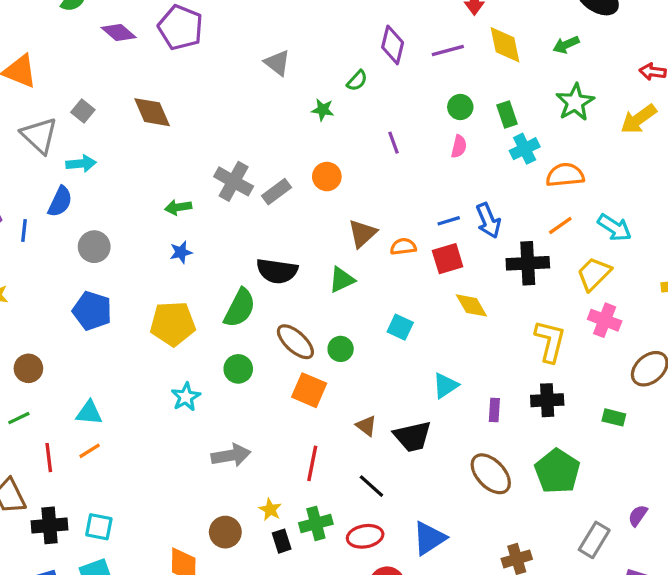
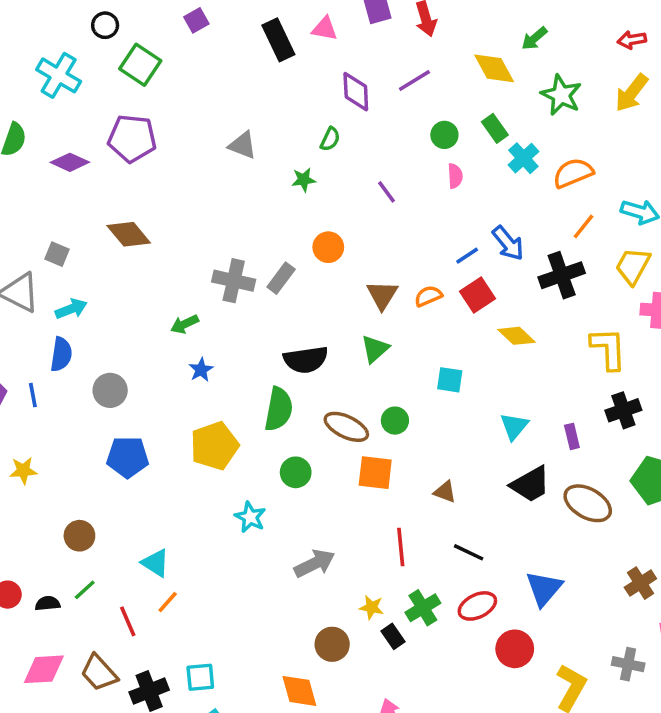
yellow diamond: (505, 45) -> (494, 68), moved
cyan triangle: (89, 413) -> (155, 563), turned 44
black trapezoid: (412, 436) -> (530, 484), moved

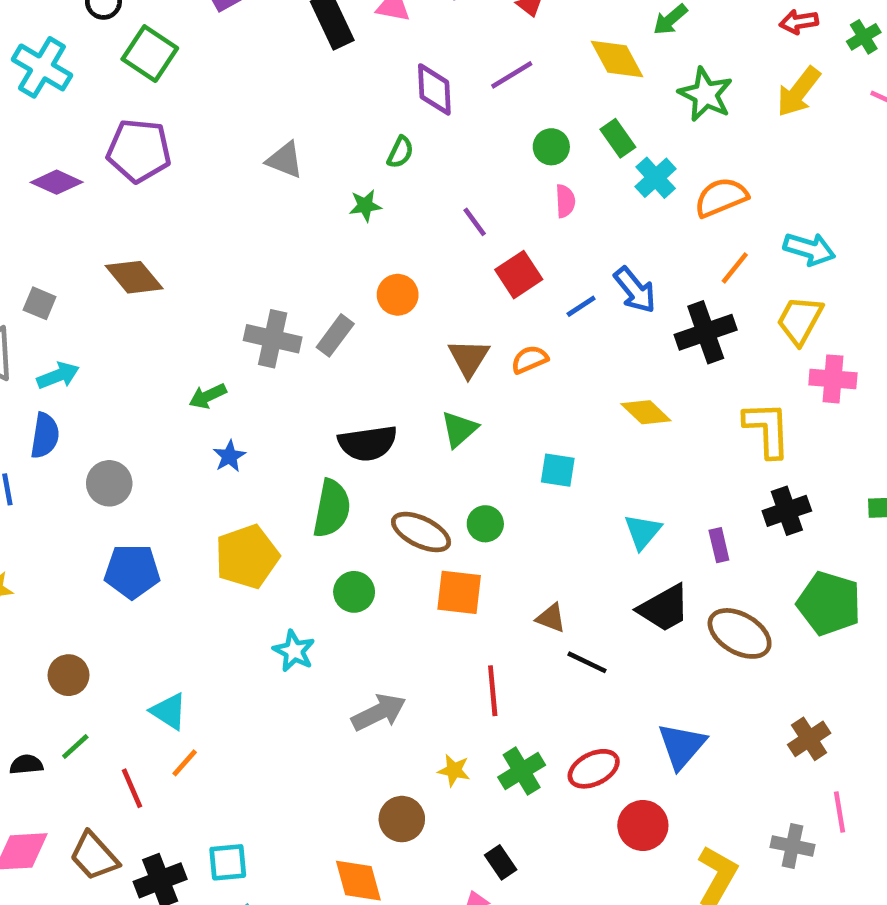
red square: (478, 295) -> (519, 275), moved
black line: (469, 552) -> (587, 662), moved
black rectangle: (393, 636) -> (501, 862), moved

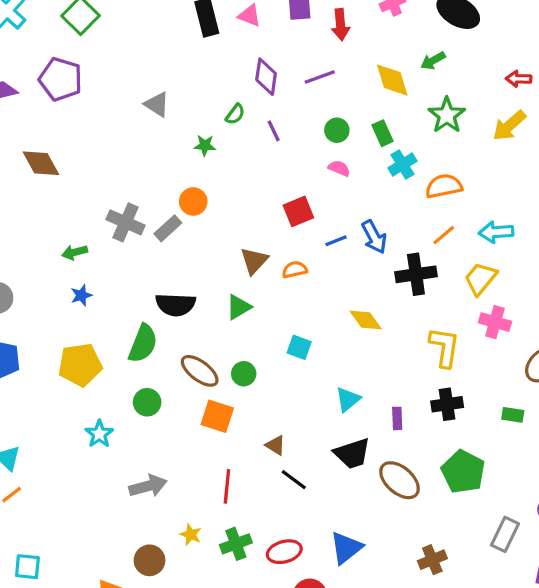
pink semicircle: (565, 201) -> (339, 168), turned -75
purple line: (475, 222) -> (274, 131), moved
cyan arrow: (809, 249) -> (496, 232), turned 148
orange circle: (398, 295) -> (193, 201), moved

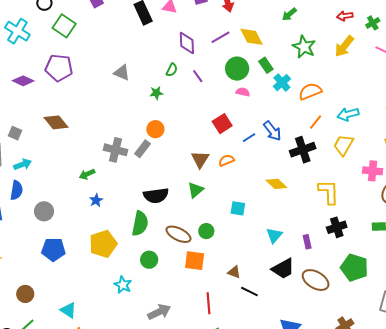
yellow diamond: (392, 80) -> (252, 37), moved
green circle: (337, 130) -> (237, 69), size x1.5
pink cross: (495, 322) -> (373, 171), moved

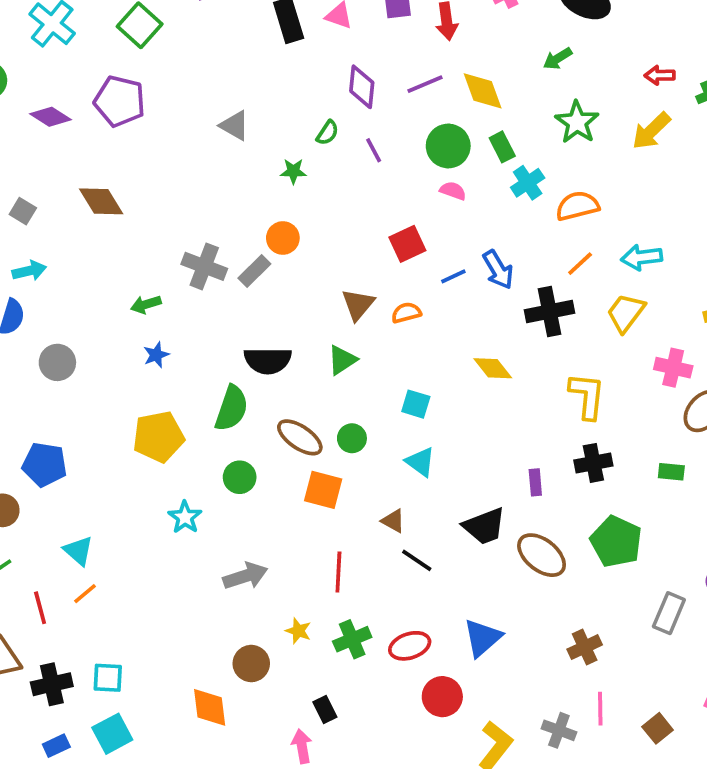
cyan triangle: (274, 235) -> (420, 462), moved, turned -42
blue pentagon: (53, 249) -> (44, 465), moved

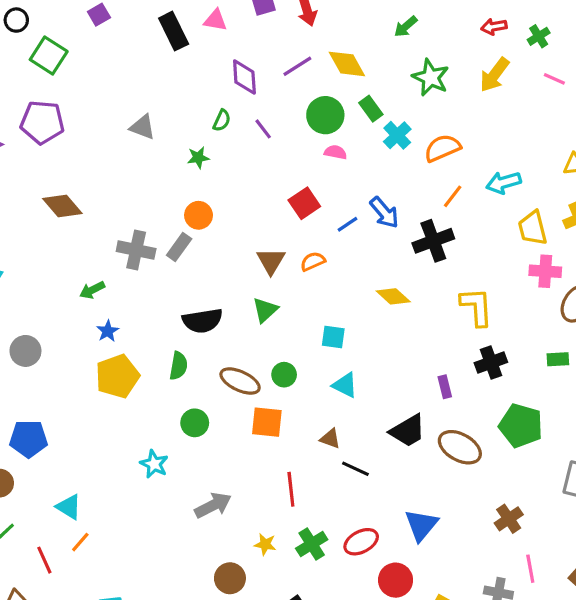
brown diamond: (101, 201) -> (62, 206), moved
yellow trapezoid: (626, 313) -> (533, 228), moved, turned -42
green semicircle: (232, 408) -> (178, 366), size x0.7
yellow pentagon: (158, 437) -> (117, 376), moved

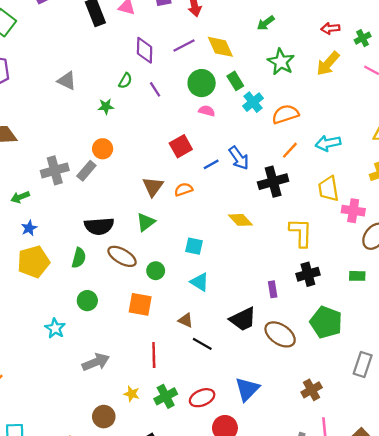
yellow trapezoid: (533, 228) -> (328, 189), moved
gray cross: (136, 250) -> (55, 170), turned -32
brown ellipse: (240, 381) -> (122, 256), moved

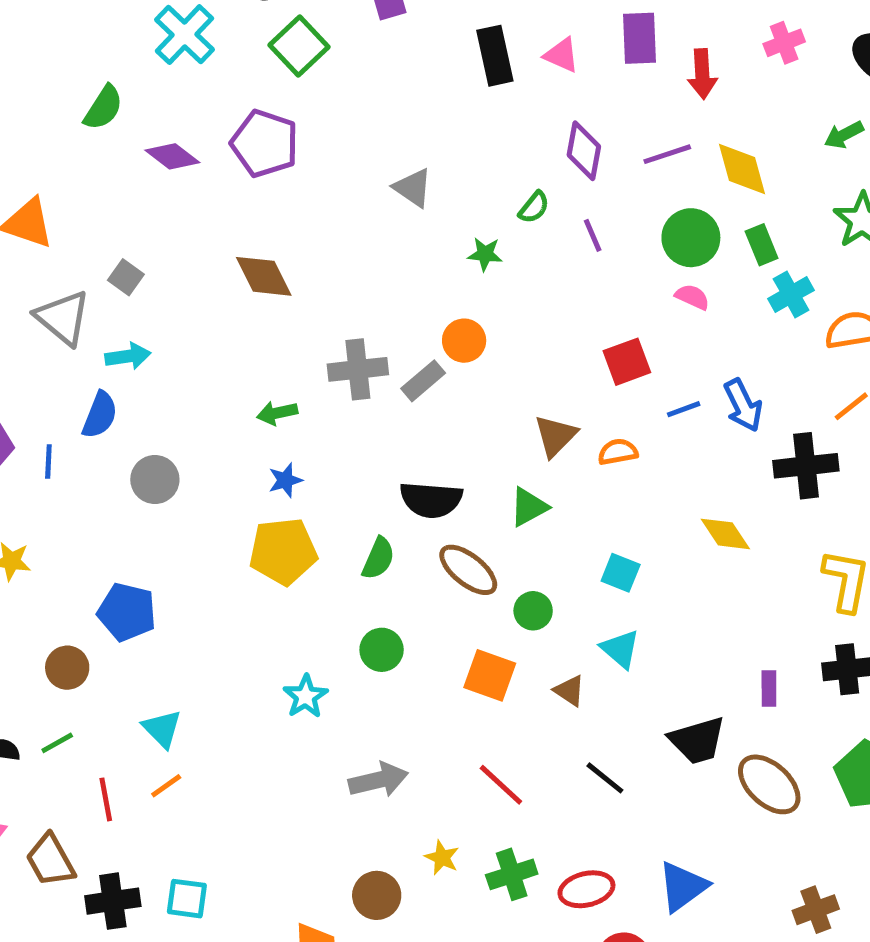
brown triangle: (186, 320) -> (569, 691), moved
red line: (154, 355) -> (501, 785), turned -55

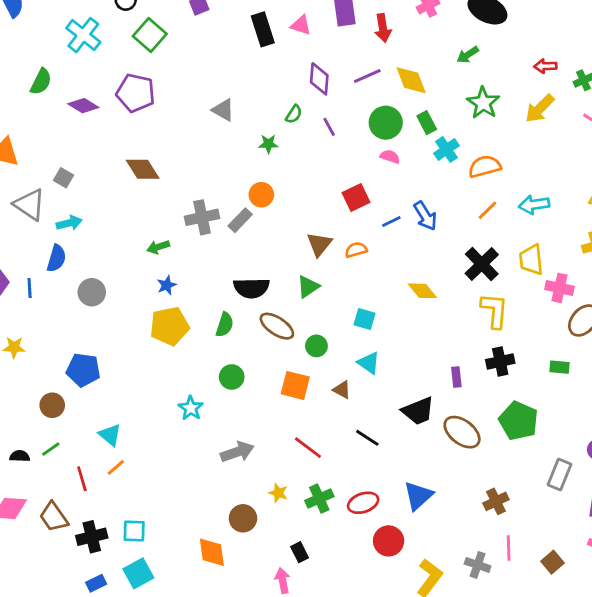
black cross: (806, 466) -> (482, 264), moved, turned -32

